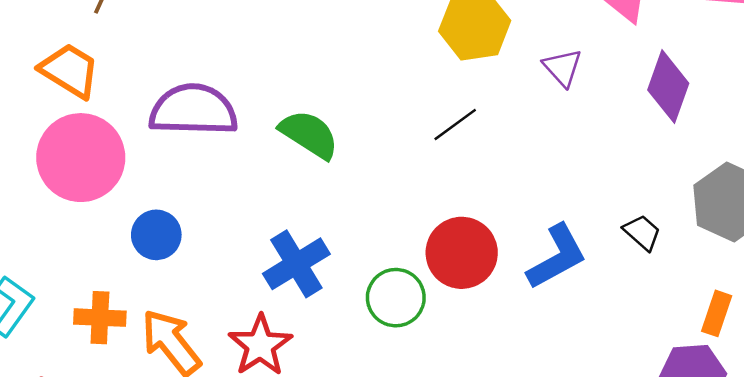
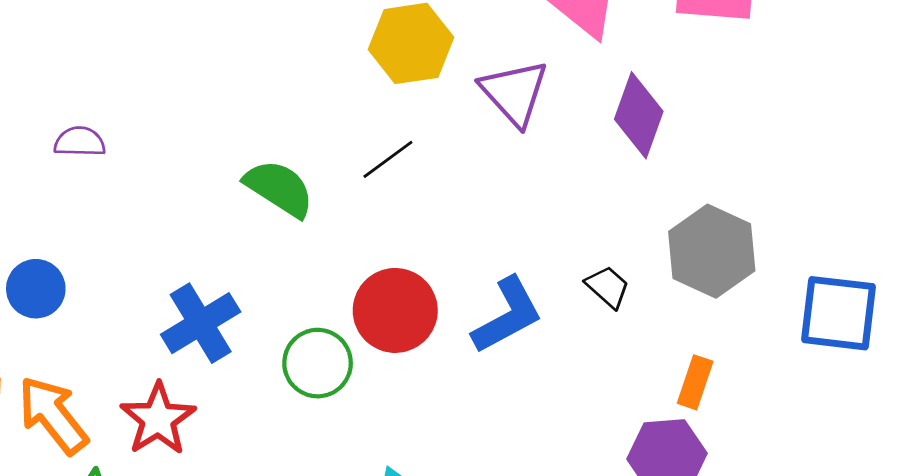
purple triangle: (563, 68) -> (514, 93), size x1.5
purple semicircle: (193, 110) -> (80, 142), size x0.5
green semicircle: (309, 134) -> (279, 188), moved

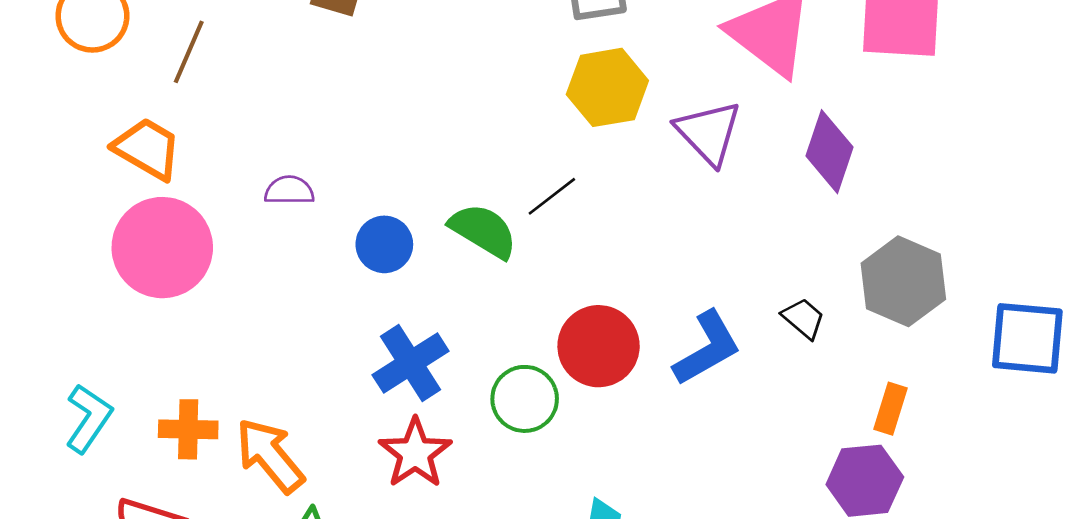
black line: (388, 159) -> (552, 196), moved
blue circle: (36, 289) -> (384, 244), moved
red star: (158, 419) -> (415, 453), moved

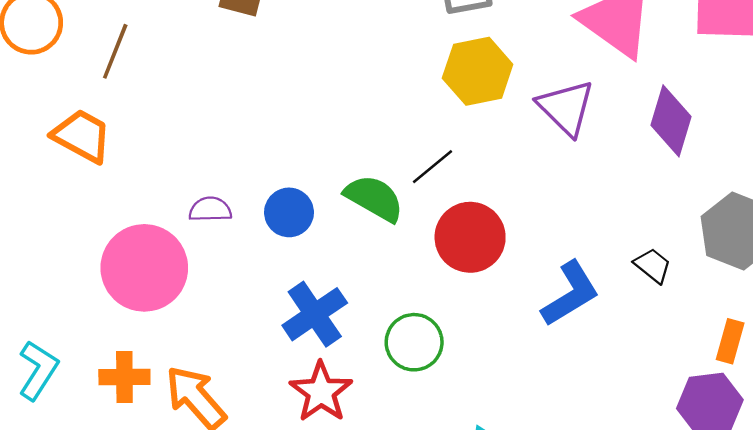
purple semicircle: (289, 190) -> (210, 209), moved
pink circle: (162, 248) -> (144, 268), moved
red circle: (599, 346) -> (470, 237), moved

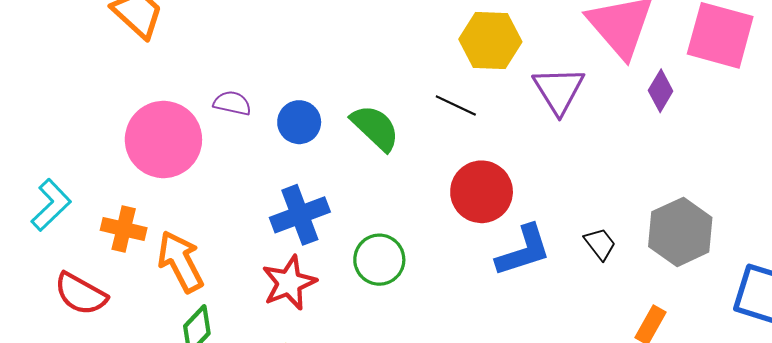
purple diamond: (671, 121) -> (661, 91), moved, size x0.7
black line: (432, 167) -> (456, 105), moved, turned 51
red circle: (470, 237) -> (482, 192), moved

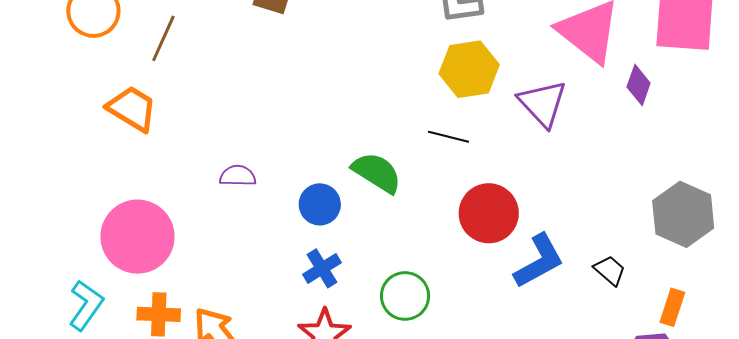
blue circle: (299, 122) -> (320, 204), moved
pink circle: (163, 139) -> (137, 237), moved
blue cross: (300, 215) -> (322, 268), size x0.7
black trapezoid: (600, 244) -> (610, 270), moved

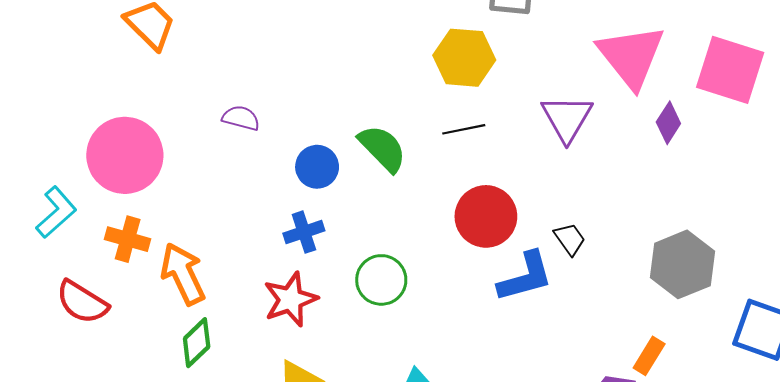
yellow hexagon: (469, 69) -> (464, 58), moved
black line: (449, 137) -> (464, 129), turned -39
black trapezoid: (610, 270) -> (570, 239), moved

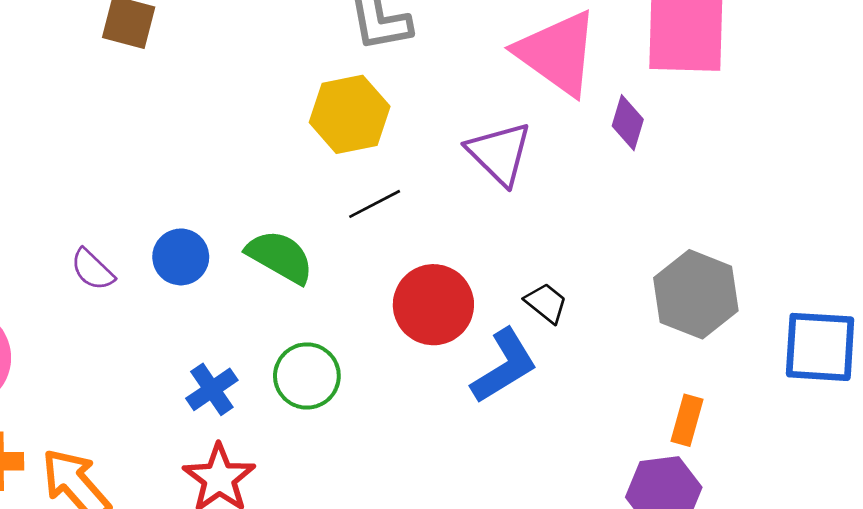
purple semicircle: (241, 118) -> (92, 270), turned -135
blue circle: (317, 167) -> (181, 257), moved
green circle: (381, 280) -> (307, 376), moved

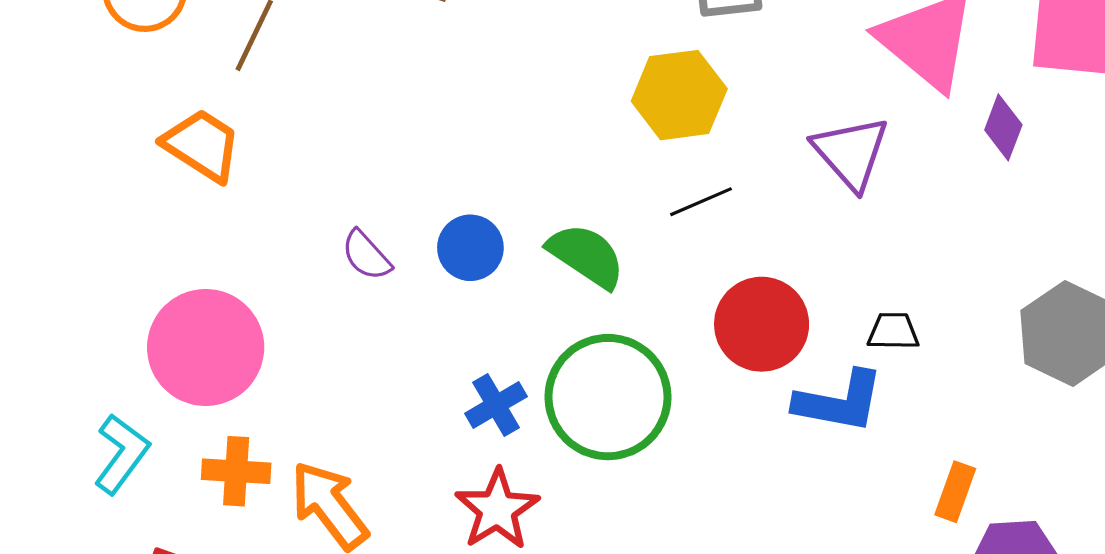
black trapezoid: (546, 303) -> (893, 331), turned -42
blue L-shape: (504, 366) -> (839, 402), turned 38
green circle: (307, 376) -> (608, 397), size x1.6
orange rectangle: (687, 420) -> (955, 492), moved

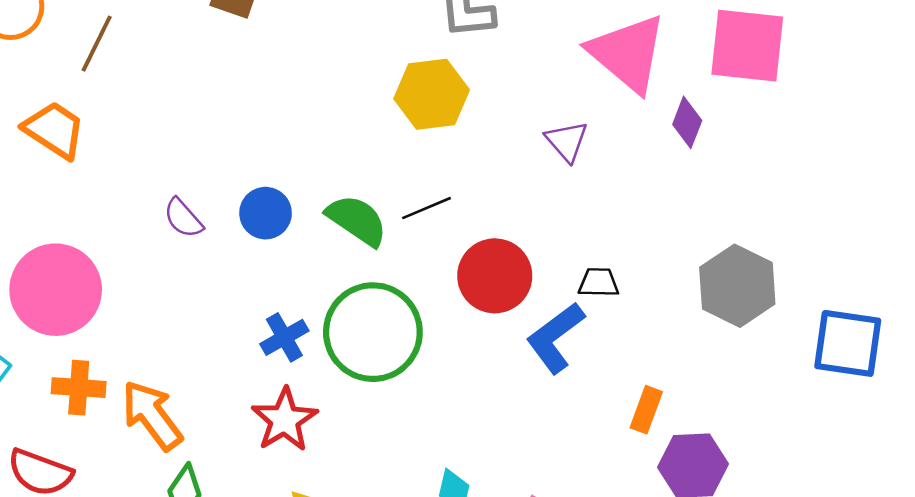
purple triangle: (851, 153) -> (567, 141), size x0.7
black line: (701, 202) -> (426, 208), moved
blue L-shape: (839, 402) -> (555, 338), turned 132

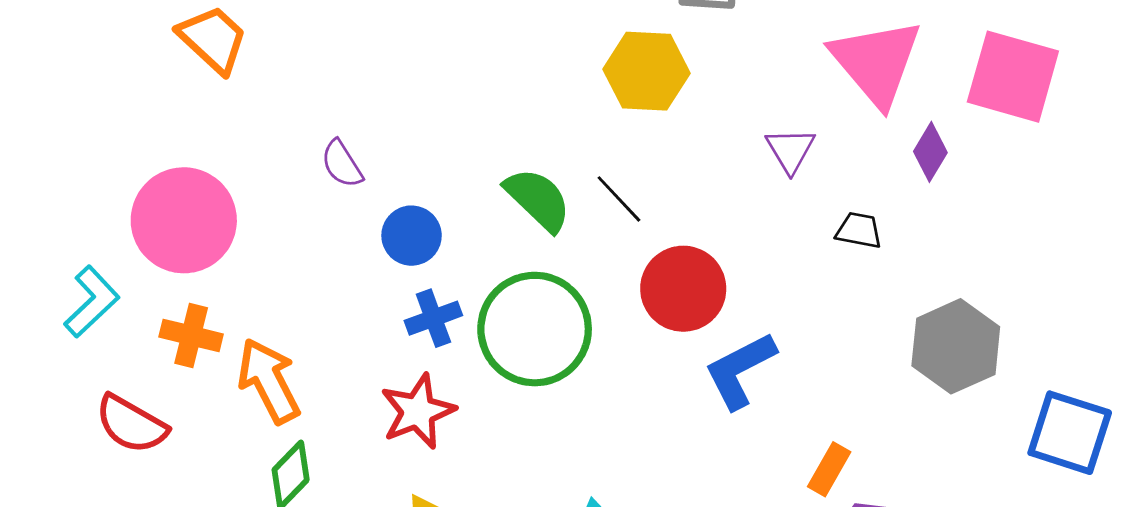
black line: (426, 208) -> (619, 199), turned 60
blue circle: (266, 213) -> (412, 236), moved
black trapezoid: (599, 283) -> (859, 230), moved

